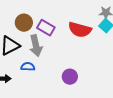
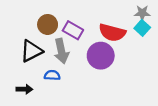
purple circle: (70, 77) -> (101, 56), moved, size x1.5

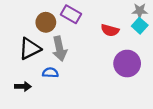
purple rectangle: (73, 30) -> (71, 14), moved
red semicircle: (112, 33) -> (110, 30), size x0.7
purple circle: (101, 56) -> (127, 64), moved

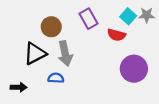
purple rectangle: (71, 14) -> (88, 19), moved, turned 30
cyan square: (140, 26) -> (128, 16), moved
black arrow: (23, 86) -> (19, 87), moved

